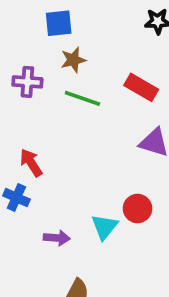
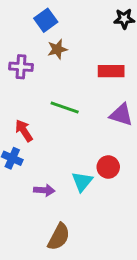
blue square: (59, 23) -> (46, 20), turned -30
red rectangle: (141, 87) -> (111, 71), turned -30
green line: (82, 98) -> (65, 107), moved

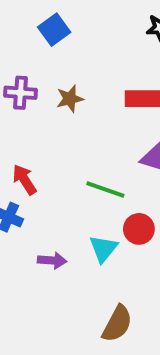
brown star: (57, 49) -> (70, 99), moved
green line: (65, 107) -> (105, 189), moved
brown semicircle: (59, 237) -> (117, 324), moved

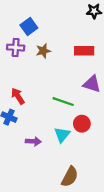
blue square: (54, 30) -> (29, 27), moved

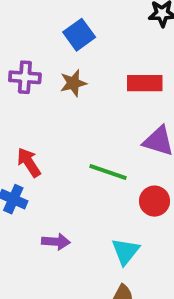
blue square: (29, 27) -> (79, 35), moved
red circle: (82, 124) -> (154, 201), moved
cyan triangle: (62, 135) -> (125, 251), moved

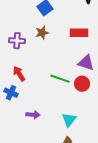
purple cross: (25, 77) -> (17, 41), moved
red circle: (154, 201) -> (82, 84), moved

